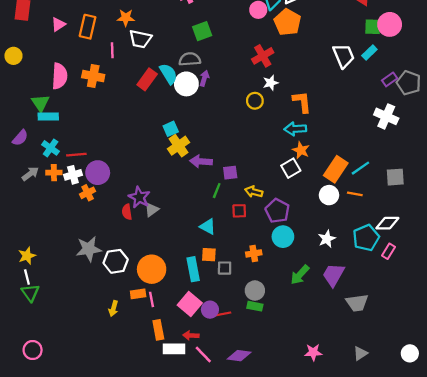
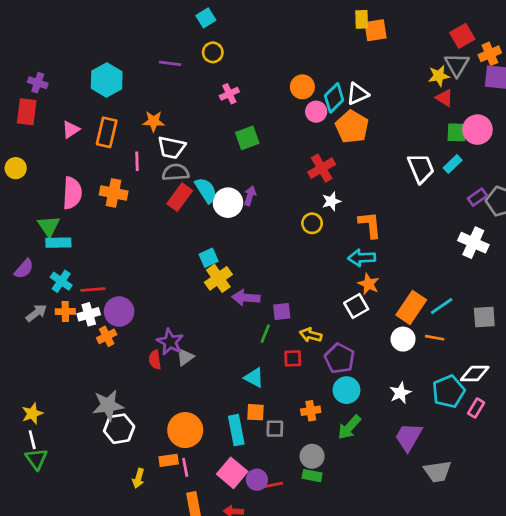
gray semicircle: (190, 59) -> (176, 172), moved
white hexagon: (116, 261) -> (119, 429), moved
green arrow: (300, 275) -> (349, 427), moved

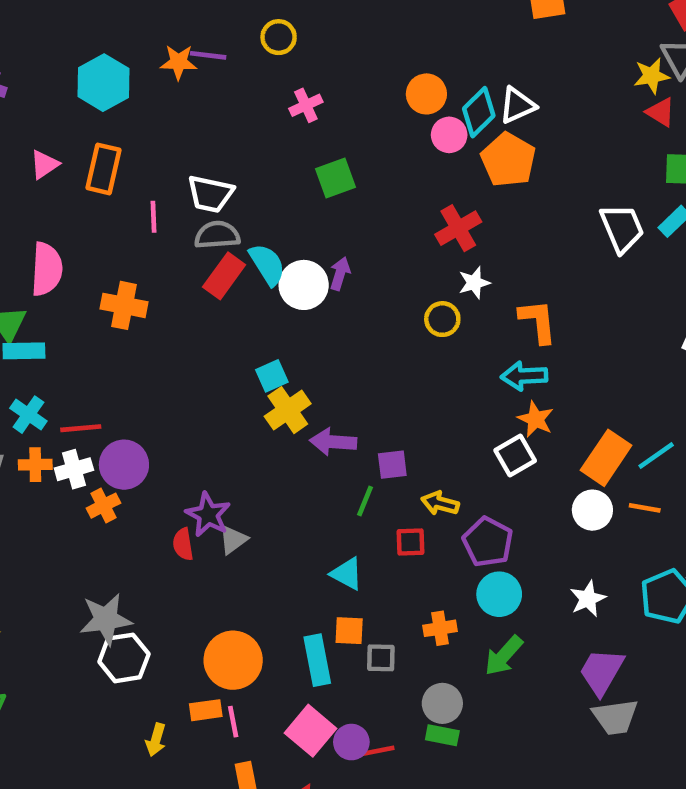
orange star: (154, 121) -> (179, 62), moved
orange cross: (114, 193) -> (124, 305), moved
gray trapezoid: (437, 471) -> (615, 717), moved

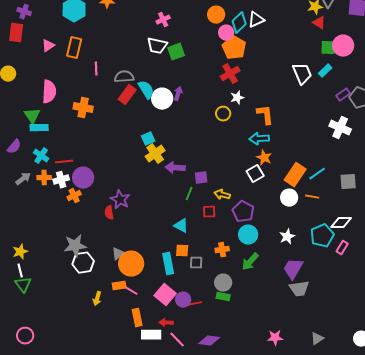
orange pentagon: (508, 160) -> (234, 48), moved
white trapezoid: (210, 194) -> (157, 46), moved
gray triangle: (233, 540) -> (118, 254), moved
pink line: (233, 722) -> (131, 291), turned -48

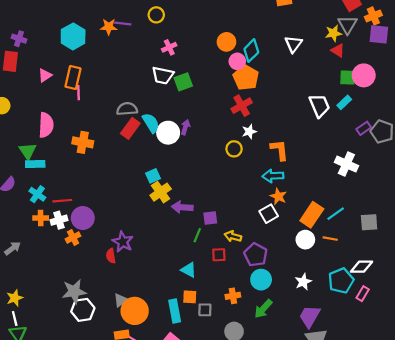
white triangle: (256, 20) -> (293, 44), moved, turned -30
pink line: (96, 69) -> (78, 93), moved
white cross: (340, 128) -> (346, 164), moved
gray arrow: (23, 179) -> (13, 248), moved

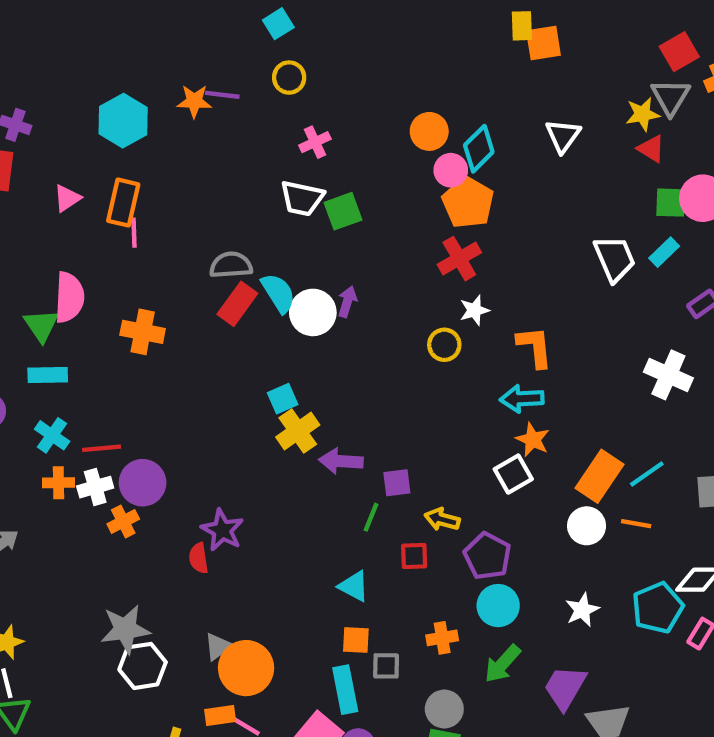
green triangle: (28, 151) -> (41, 325), moved
cyan rectangle: (175, 311) -> (345, 690), moved
purple trapezoid: (310, 316) -> (565, 687), moved

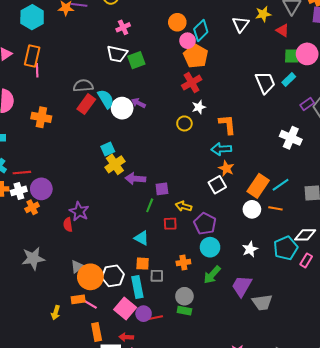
yellow star: (643, 114) -> (263, 14), moved
purple arrow: (347, 302) -> (138, 103), turned -80
white hexagon: (143, 666) -> (113, 276), moved

